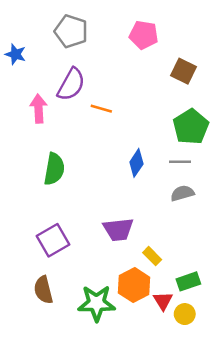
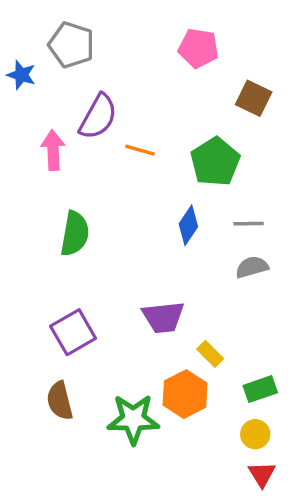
gray pentagon: (71, 31) -> (71, 45), moved
green pentagon: (191, 127) -> (215, 162), moved
red triangle: (163, 301) -> (262, 474), moved

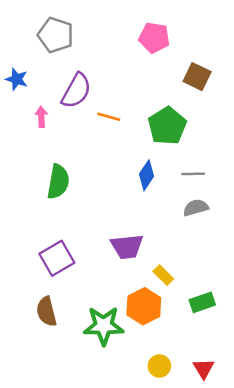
blue star: (21, 75) -> (17, 79), moved
pink arrow: (53, 150) -> (41, 117), size x0.7
yellow circle: (255, 434) -> (159, 366), moved

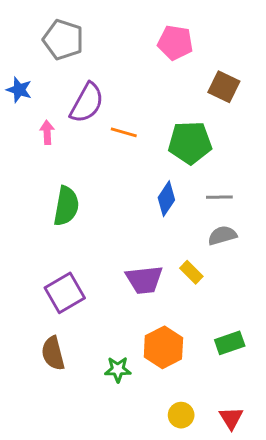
green pentagon: (167, 126) -> (190, 143), turned 30
yellow rectangle: (163, 275) -> (191, 272), moved
green star: (104, 326) -> (118, 369), size x0.6

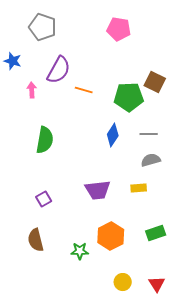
brown square: (224, 87) -> (155, 82), moved
yellow rectangle: (191, 272) -> (139, 188), moved, turned -49
purple square: (65, 293) -> (44, 199), size x0.6

